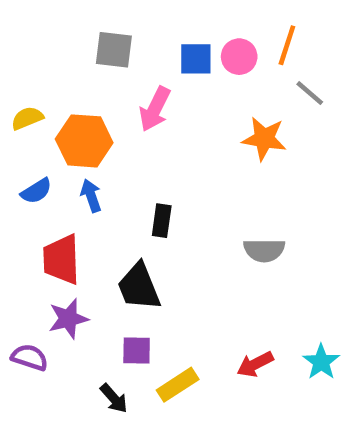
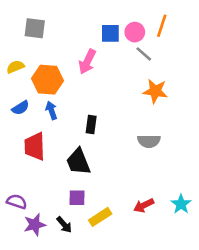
gray square: (114, 50) -> (35, 28), moved
gray line: (310, 93) -> (144, 54), moved
orange star: (264, 139) -> (155, 91), moved
purple star: (68, 319) -> (35, 225), moved

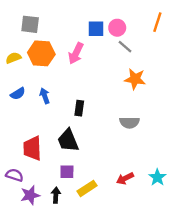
orange line: (162, 26) -> (157, 22), moved
orange hexagon: (47, 80) -> (41, 53), moved
red trapezoid: (35, 146) -> (32, 148), moved
black arrow: (64, 225) -> (56, 195), turned -136

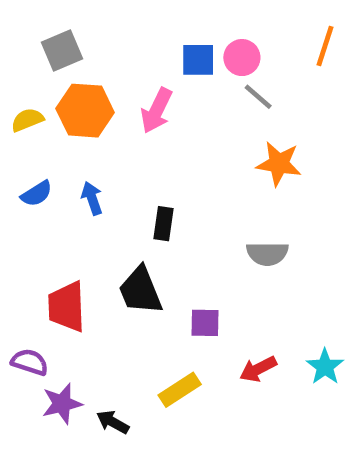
gray square: (30, 24) -> (62, 51), turned -30
purple square: (67, 172) -> (205, 323), moved
black arrow: (56, 195) -> (113, 422), moved, turned -64

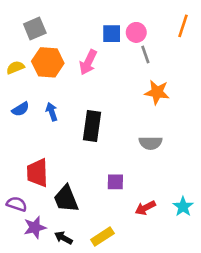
gray line: (258, 97) -> (145, 55), turned 30
black rectangle: (163, 224) -> (92, 126), size x1.6
black trapezoid: (140, 291) -> (66, 199), moved
yellow rectangle: (180, 390) -> (102, 237), moved

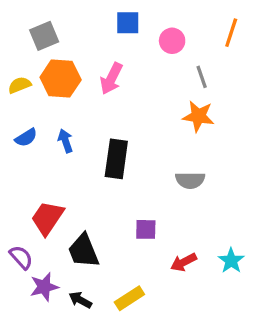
blue square: (112, 34) -> (128, 23), moved
gray line: (145, 55) -> (202, 77), moved
red trapezoid: (37, 173) -> (47, 218), turned 36
purple semicircle: (17, 204) -> (21, 257), turned 30

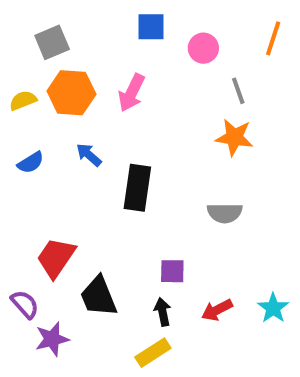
blue arrow: (65, 141) -> (89, 155), moved, turned -30
black arrow: (80, 300) -> (163, 312), moved, turned 50

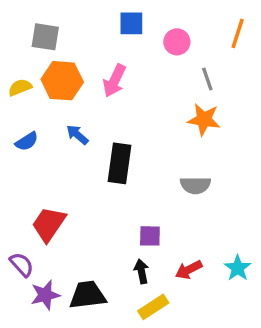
gray square: (52, 42) -> (45, 37), turned 32
black trapezoid: (99, 296) -> (87, 295), moved, turned 105
yellow rectangle: (153, 353) -> (153, 307), moved

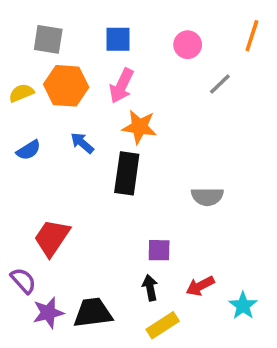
blue square: (131, 23) -> (118, 39), moved
gray line: (207, 79) -> (220, 84), turned 65
orange star: (204, 120) -> (139, 127), moved
cyan star: (238, 268) -> (243, 306), moved

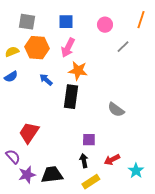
blue semicircle: (29, 150) -> (11, 77), moved
gray semicircle: (207, 197) -> (116, 110), turned 36

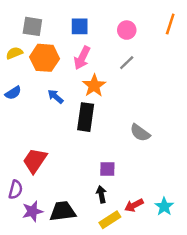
gray line: (123, 47) -> (127, 63), moved
yellow semicircle: (12, 52) -> (14, 53), moved
orange star: (78, 71) -> (94, 86), turned 30
purple semicircle: (13, 157) -> (16, 190), turned 56
red arrow: (112, 160) -> (134, 205), moved

